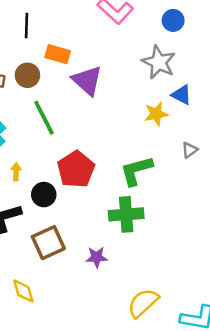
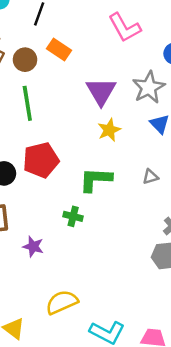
purple triangle: (87, 81) -> (101, 91), moved
yellow star: (156, 114) -> (109, 130), moved, turned -30
green cross: (126, 214) -> (73, 216), size x0.6

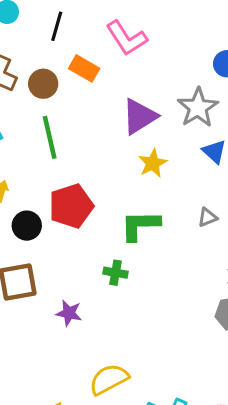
pink L-shape: (125, 28) -> (127, 38), moved
purple triangle: (101, 91) -> (139, 117), turned 32

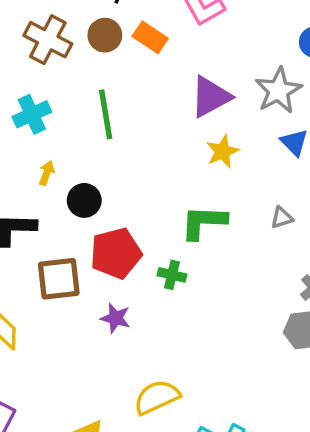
brown circle: (43, 84) -> (105, 35), moved
red pentagon: (71, 206) -> (116, 253), moved
black circle: (27, 226) -> (84, 200), moved

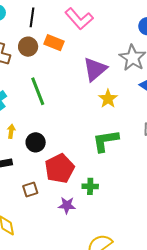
green cross: (172, 275) -> (90, 186), moved
brown square: (59, 279) -> (30, 190), size x0.6

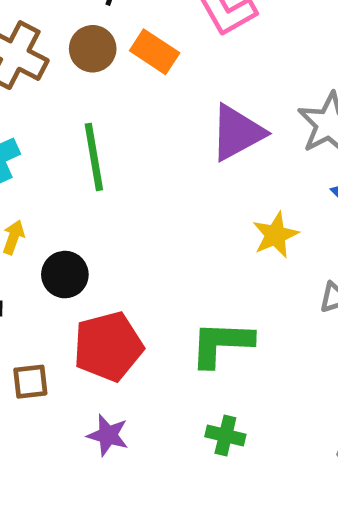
yellow star: (108, 99) -> (275, 235), moved
green L-shape: (106, 141) -> (221, 344), moved
green cross: (90, 186) -> (225, 435), moved

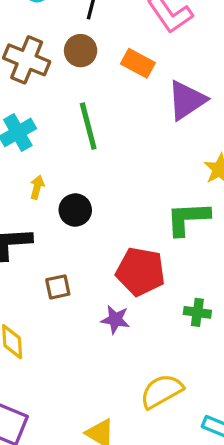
orange rectangle: (155, 52) -> (138, 63), moved
green L-shape: (221, 344) -> (188, 218), moved
red pentagon: (108, 346) -> (141, 271), moved, turned 30

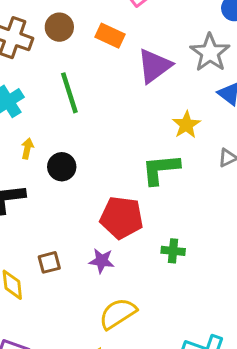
brown square: (58, 287) -> (49, 262), moved
yellow semicircle: (161, 391) -> (118, 314), moved

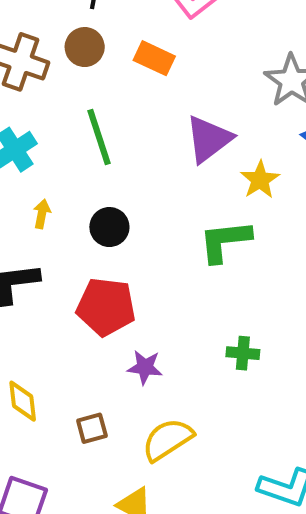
purple triangle: (154, 66) -> (209, 139), moved
black circle: (62, 167) -> (109, 227), moved
red pentagon: (122, 218) -> (106, 307), moved
brown square: (49, 262) -> (92, 428), moved

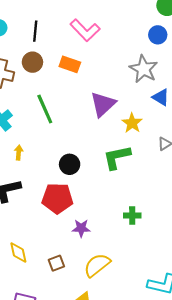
black circle: (109, 227) -> (70, 164), moved

